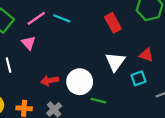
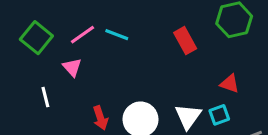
white triangle: (115, 62) -> (188, 116), moved
red arrow: (50, 81) -> (100, 118), turned -98

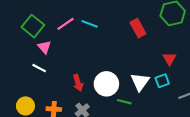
pink triangle: (72, 67) -> (44, 47), moved
red triangle: (230, 84) -> (170, 59), turned 40
white line: (45, 97) -> (39, 68), turned -48

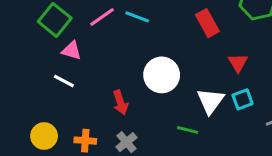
pink triangle: (44, 47) -> (72, 51), turned -32
red triangle: (170, 59) -> (238, 63), moved
white circle: (106, 84) -> (162, 75), moved

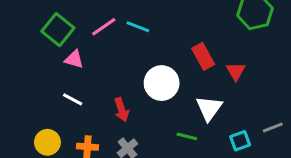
red rectangle: (207, 23) -> (203, 56), moved
white line: (64, 81) -> (73, 99), moved
cyan square: (243, 99) -> (240, 141), moved

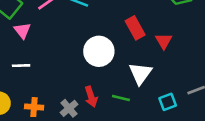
pink triangle: (74, 59) -> (22, 31), turned 36
white line: (73, 99) -> (21, 66), turned -30
red arrow: (122, 110) -> (91, 97), moved

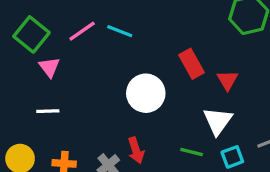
white triangle: (140, 73) -> (218, 121), moved
green line: (121, 98) -> (192, 152), moved

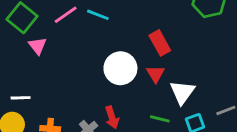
red triangle: (227, 80) -> (156, 74), moved
white line: (48, 111) -> (21, 98), moved

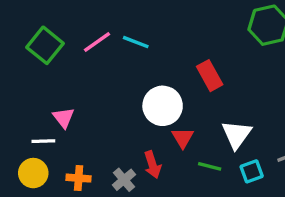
pink triangle: (37, 46) -> (63, 118), moved
red triangle: (156, 74) -> (183, 138), moved

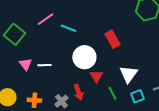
cyan line: (136, 42) -> (68, 28), moved
green square: (45, 45) -> (14, 34), moved
white line: (43, 141) -> (44, 65), moved
green line: (210, 166) -> (112, 93), turned 48

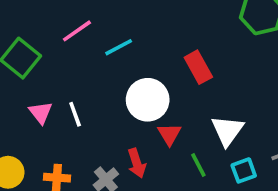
cyan line: (68, 28) -> (119, 47), turned -49
white line: (44, 65) -> (75, 114), turned 72

